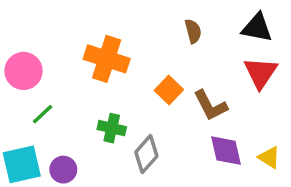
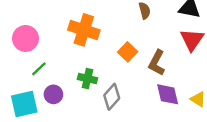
brown L-shape: (210, 106) -> (157, 63), turned 55
purple circle: (63, 170) -> (53, 94), moved

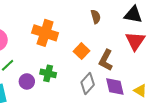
purple circle: (53, 94) -> (27, 81), moved
gray diamond: (112, 97) -> (88, 83), moved

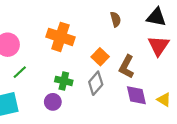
purple circle: (27, 81) -> (53, 102), moved
gray diamond: (88, 83) -> (96, 83), moved

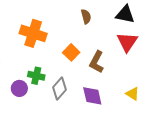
gray diamond: (96, 83) -> (60, 88), moved
purple diamond: (136, 95) -> (92, 96), moved
purple circle: (53, 102) -> (19, 88), moved

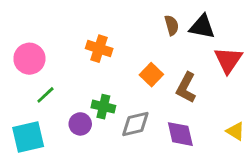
black triangle: (125, 14) -> (202, 27), moved
orange cross: (33, 33) -> (99, 49), size x0.7
gray diamond: (60, 88) -> (135, 124), turned 35

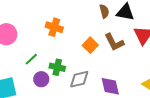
brown L-shape: (186, 88) -> (114, 42), moved, turned -55
green line: (45, 95) -> (31, 59), moved

